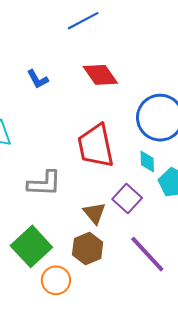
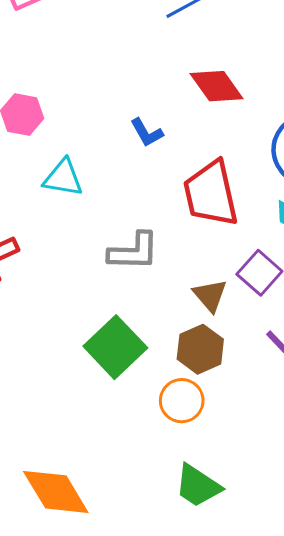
blue L-shape: (38, 79) -> (147, 133), moved
orange circle: (56, 280) -> (182, 401), moved

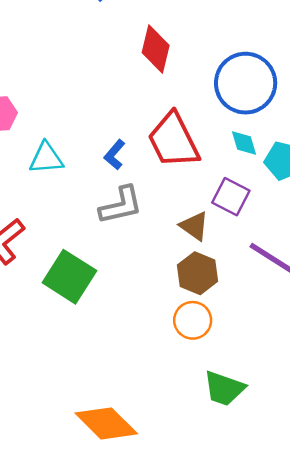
red diamond: (217, 86) -> (156, 49), turned 63
blue L-shape: (147, 133) -> (115, 155), moved, turned 84
green square: (115, 347) -> (69, 277), moved

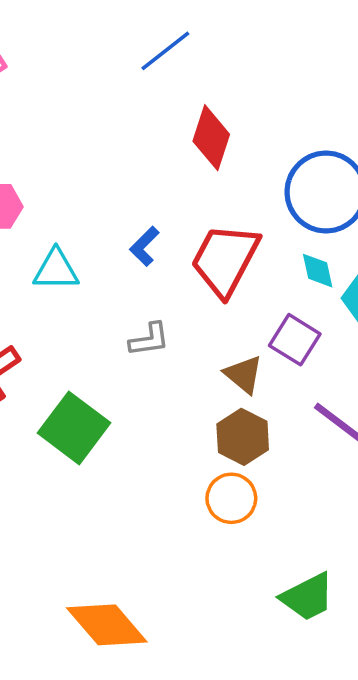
red trapezoid: (173, 140) -> (225, 260), turned 50
blue L-shape: (115, 155) -> (144, 246), moved
gray L-shape: (121, 205) -> (149, 340), size x0.7
green trapezoid: (224, 388) -> (308, 597), moved, turned -51

